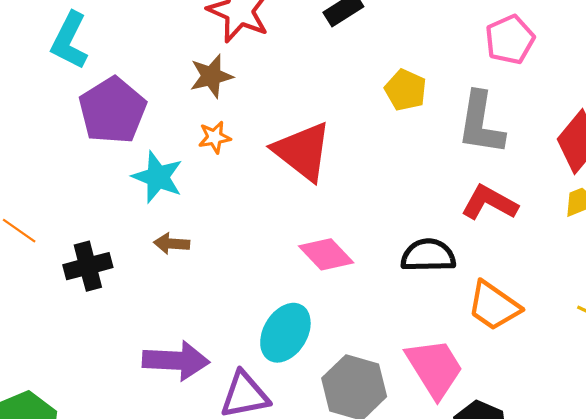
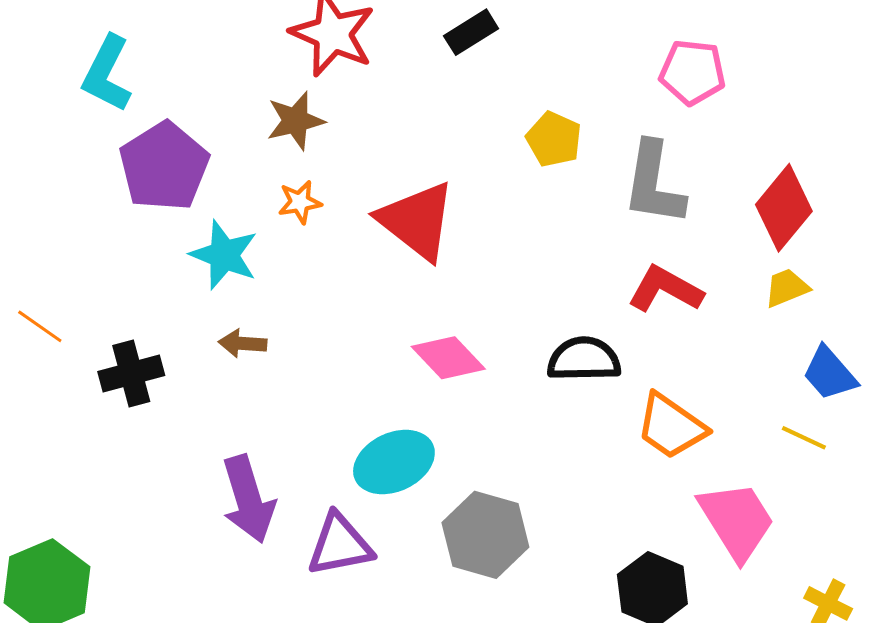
pink pentagon: (510, 40) -> (692, 72), turned 30
cyan ellipse: (285, 333) -> (394, 462), turned 34
purple arrow: (176, 361) -> (248, 499), turned 70
pink trapezoid: (435, 368) -> (737, 521), moved

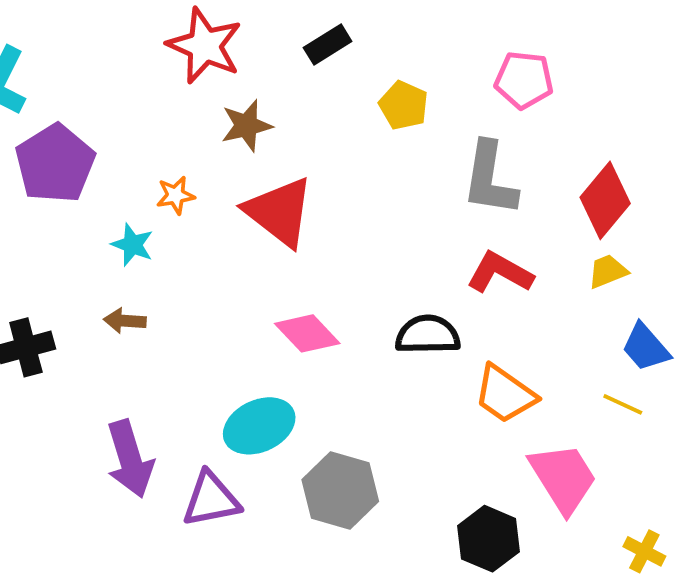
brown star: (295, 121) -> (246, 126), moved
yellow pentagon: (554, 139) -> (404, 105), moved
cyan star: (224, 255) -> (132, 245), moved, size x0.7

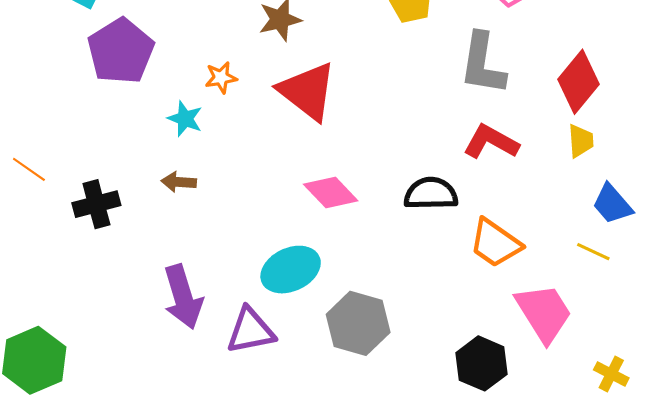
yellow trapezoid: (608, 271) -> (581, 141), turned 108

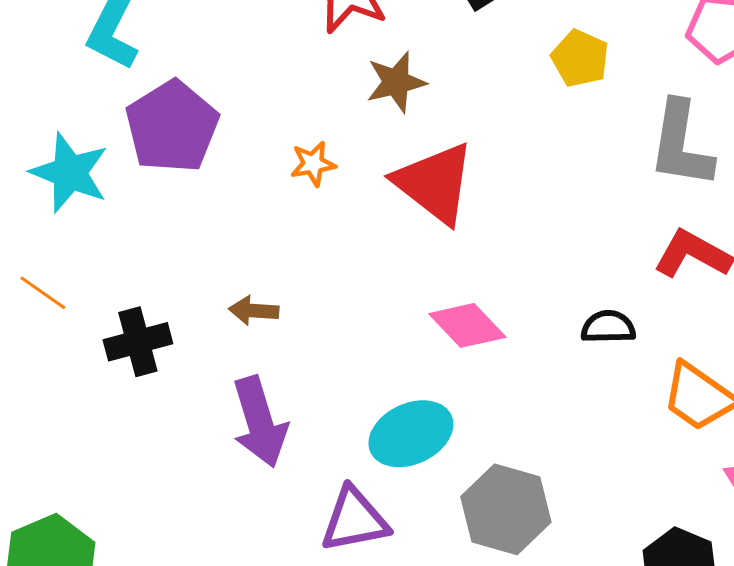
cyan star: (185, 119) -> (70, 173), moved, size x1.6
black semicircle: (431, 194) -> (608, 327), size x0.7
purple arrow: (183, 297) -> (260, 422), moved

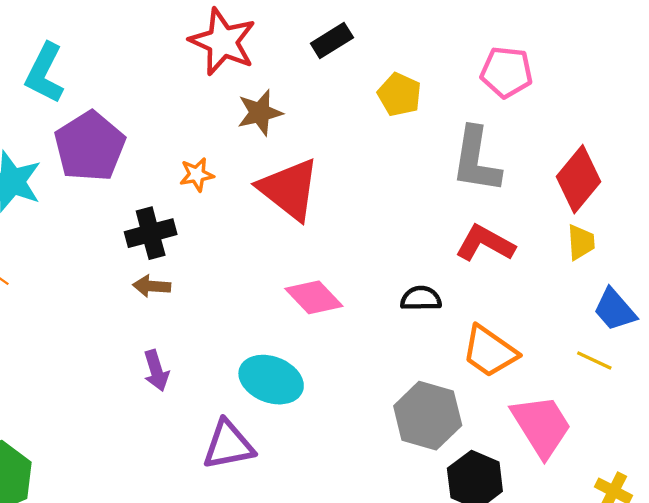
black cross: (138, 342) -> (151, 233), moved
purple arrow: (260, 422) -> (156, 371), size x0.6
cyan ellipse: (411, 434) -> (271, 380), turned 46
gray hexagon: (506, 509) -> (428, 416), moved

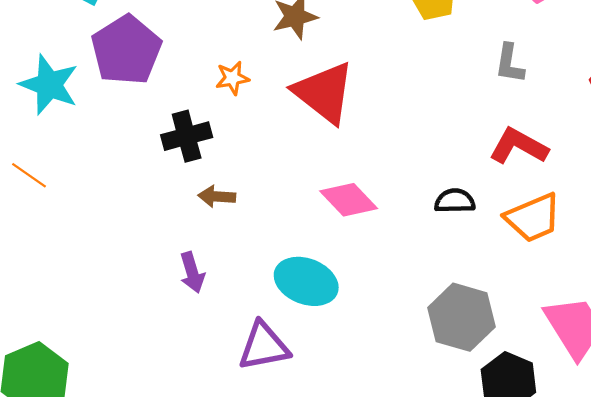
gray L-shape: (476, 160) -> (510, 63), size x0.6
brown arrow: (152, 286) -> (217, 196), moved
orange trapezoid: (490, 351) -> (533, 218), moved, turned -58

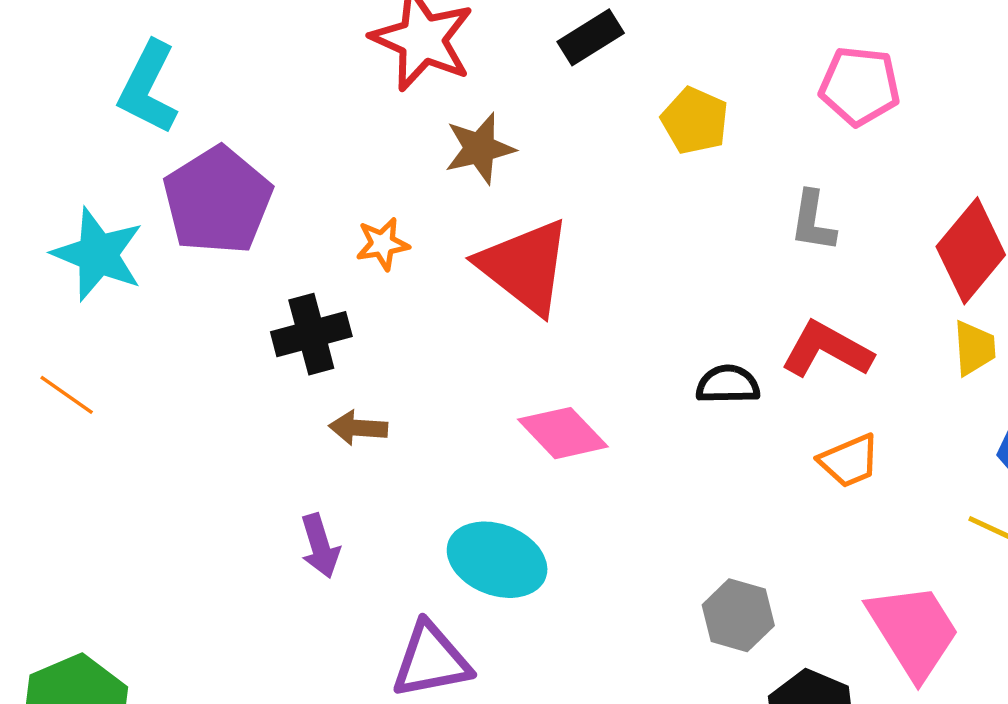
black semicircle: (455, 201) -> (728, 384), moved
orange trapezoid: (533, 218) -> (849, 461), size x0.7
gray hexagon: (462, 317) -> (738, 615), size x0.7

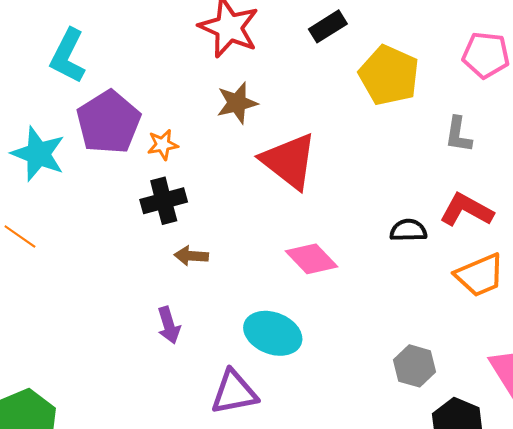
yellow pentagon: (695, 121) -> (389, 75), size x1.5
brown star: (480, 148) -> (237, 103), moved
orange star: (382, 244) -> (163, 145), moved
orange trapezoid: (849, 461) -> (480, 275), size x1.4

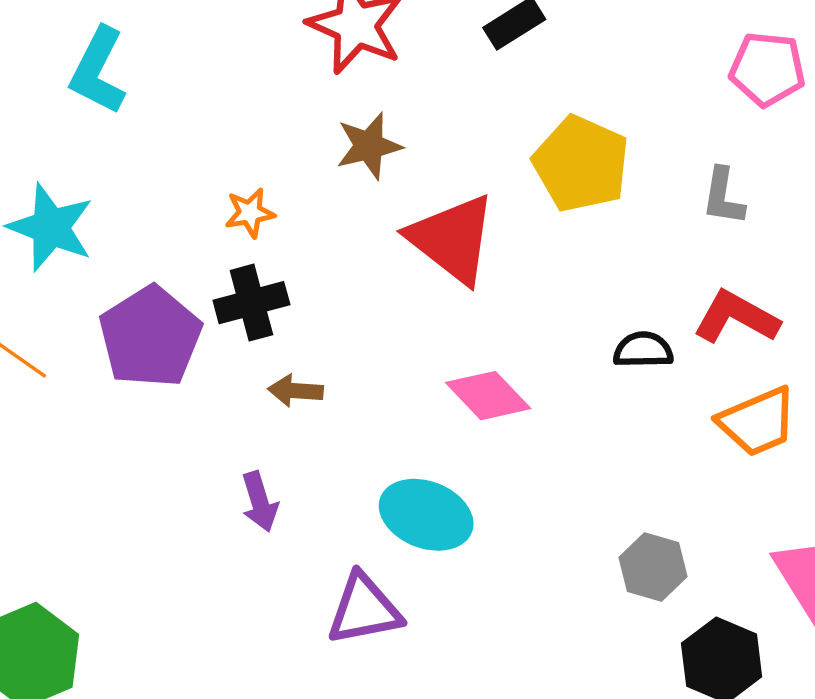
yellow pentagon: (389, 75) -> (581, 164), moved
purple pentagon: (109, 122) -> (150, 337), moved

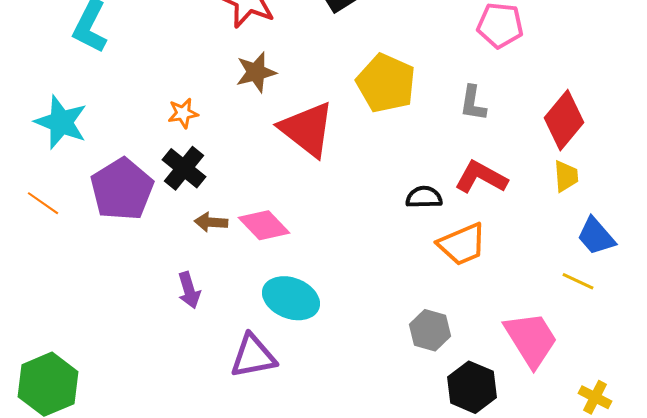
black cross: (251, 303) -> (184, 168), turned -36
pink diamond: (488, 396) -> (264, 225), moved
orange trapezoid: (757, 422) -> (462, 244), moved

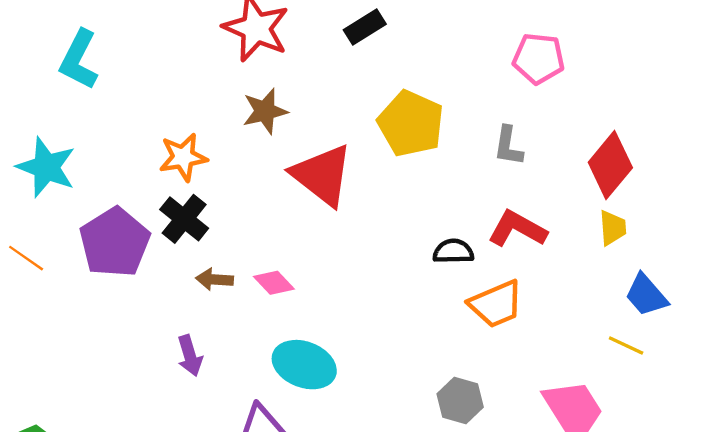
orange star: (183, 113) -> (183, 157), size x1.4
pink diamond: (264, 225) -> (274, 283), size x0.7

